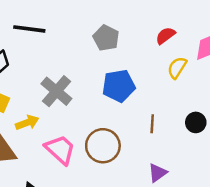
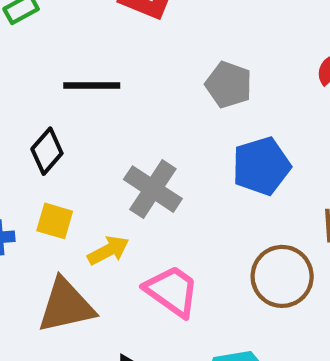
brown circle: (103, 146) -> (282, 276), moved

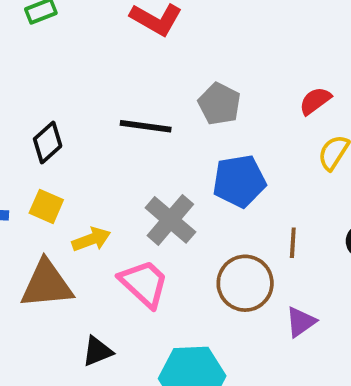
black line: (92, 85) -> (146, 126), moved
gray cross: (153, 189) -> (170, 220), moved

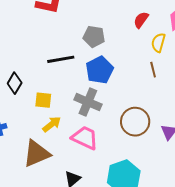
blue pentagon: (239, 181) -> (100, 70), moved
yellow square: (46, 206) -> (43, 100), moved
brown line: (293, 243) -> (153, 70), moved

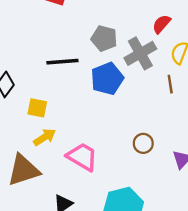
gray cross: (88, 102) -> (140, 53), moved, turned 32
brown circle: (135, 122) -> (143, 143), size x0.6

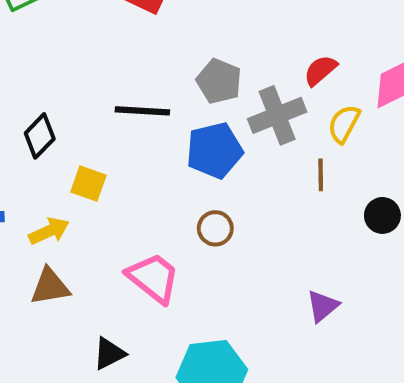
yellow arrow: (45, 137) -> (49, 231), moved
brown circle: (143, 143) -> (215, 228), moved
brown triangle: (24, 170) -> (50, 286), size x0.7

